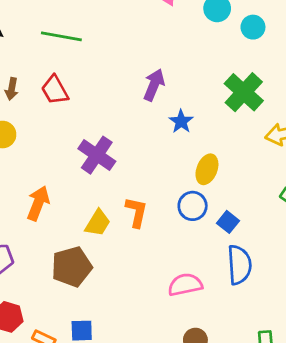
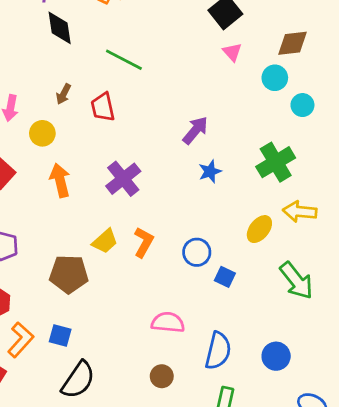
yellow ellipse: (207, 169) -> (259, 229), moved
orange arrow: (38, 203) -> (60, 180), moved, turned -52
blue square: (228, 222) -> (225, 277), turned -30
blue semicircle: (239, 265) -> (218, 351), moved

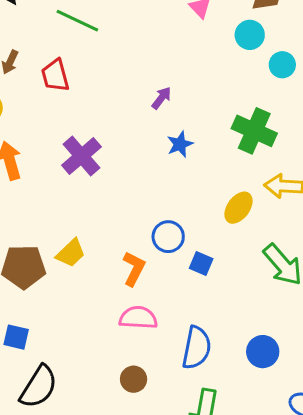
purple arrow: (195, 130) -> (161, 98), size x0.7
green cross: (276, 162) -> (254, 131), turned -33
yellow trapezoid: (105, 241) -> (71, 253), moved
orange L-shape: (144, 242) -> (134, 269), moved

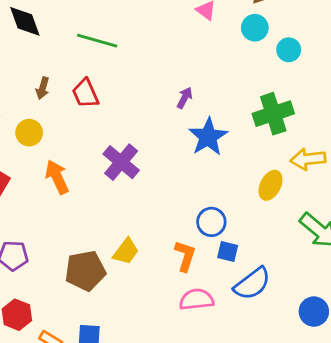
green cross: (254, 131) -> (273, 114), turned -33
blue star: (180, 144) -> (208, 137), size x1.6
blue square: (201, 264) -> (228, 252), moved
blue semicircle: (197, 348) -> (252, 284), moved, turned 51

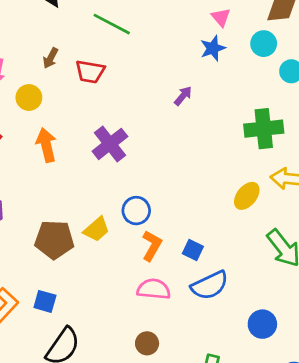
red trapezoid: (85, 93) -> (90, 72), turned -68
blue star: (208, 137) -> (213, 48), moved, size x0.7
blue circle: (211, 222) -> (136, 211), moved

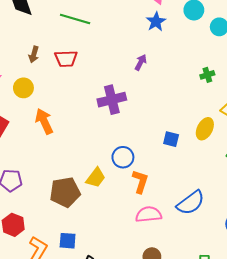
green cross: (264, 129) -> (207, 75), size x0.5
purple cross: (110, 144) -> (112, 100), moved, turned 36
blue square: (193, 250) -> (171, 139), moved

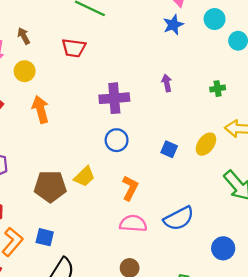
brown arrow: (34, 54) -> (24, 36), moved, turned 126
purple arrow: (141, 62) -> (167, 83), moved, turned -49
blue circle: (123, 157) -> (117, 140), moved

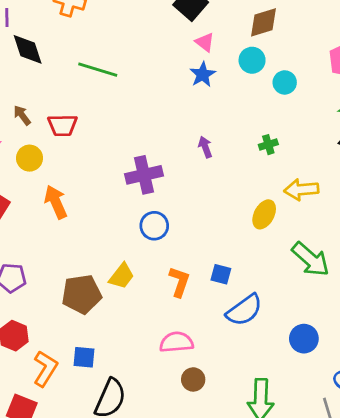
red trapezoid: (74, 48) -> (63, 125), moved
blue square: (169, 149) -> (221, 274), moved
pink semicircle: (133, 223) -> (176, 342), moved

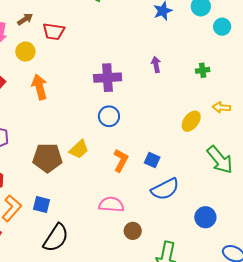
brown arrow: (22, 115) -> (25, 19), turned 84
yellow arrow: (301, 190) -> (221, 107), size x0.7
brown circle: (193, 379) -> (133, 231), moved

